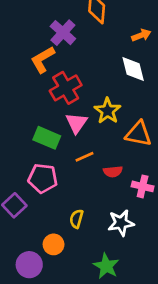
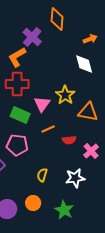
red cross: (66, 88) -> (17, 84), moved, turned 30
pink cross: (143, 186) -> (91, 151), turned 35
orange circle: (54, 244) -> (33, 203), moved

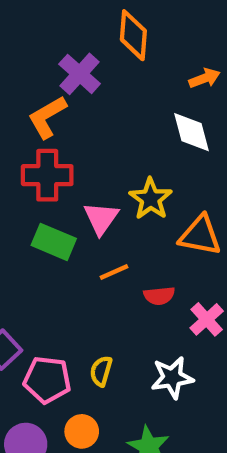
pink pentagon: (17, 145) -> (47, 380), moved

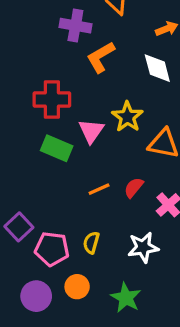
purple cross: (80, 74) -> (75, 26), turned -32
orange L-shape: (47, 117) -> (101, 57), moved
orange line: (114, 272) -> (99, 189), moved
red semicircle: (159, 296) -> (134, 188), turned 135

